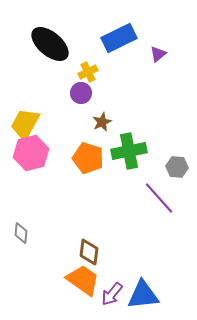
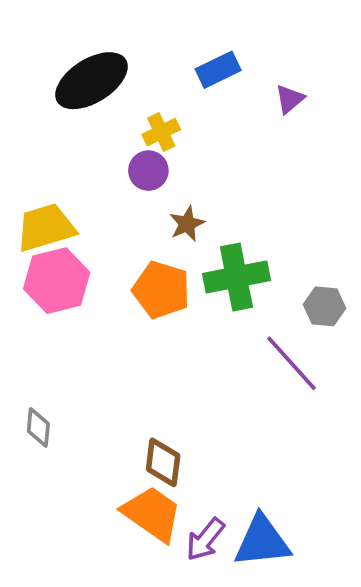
blue rectangle: (119, 38) -> (218, 70), size x0.7
black ellipse: (50, 44) -> (92, 81), turned -72
yellow trapezoid: (25, 124) -> (46, 227), turned 44

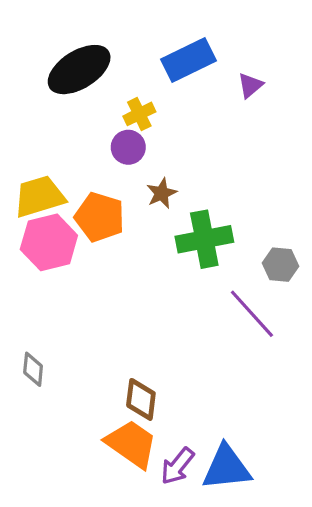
blue rectangle: (218, 70) -> (189, 60), size x1.4
orange pentagon: (161, 290) -> (100, 217), moved

